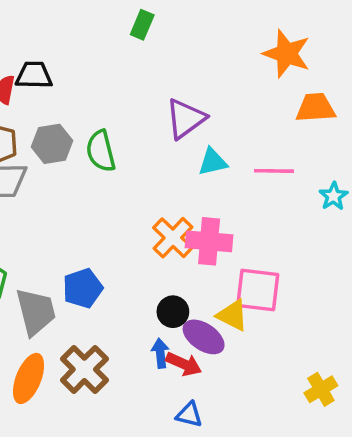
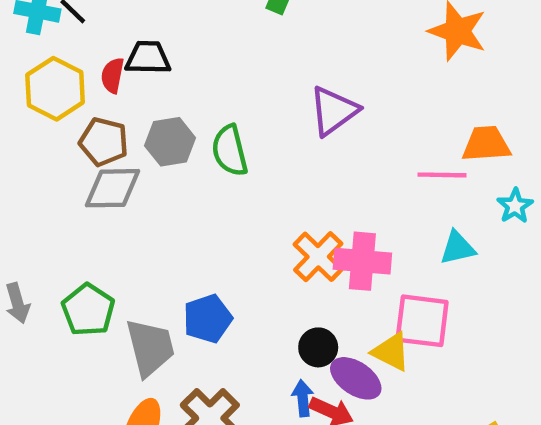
orange trapezoid: (315, 108) -> (486, 144), moved
cyan triangle: (213, 162) -> (457, 248), moved

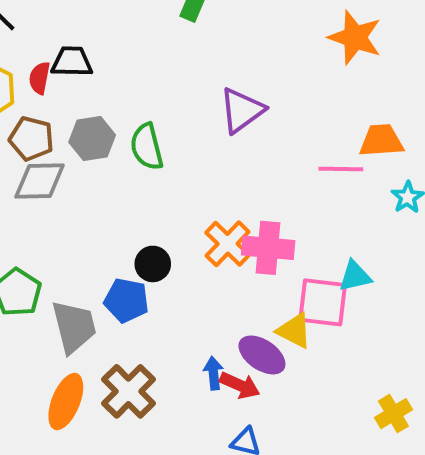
cyan triangle: (457, 248) -> (355, 276), moved
blue pentagon: (208, 319) -> (126, 300), turned 30
black circle: (318, 347) -> (153, 264), moved

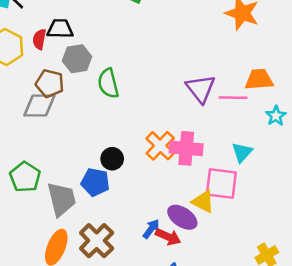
purple triangle: (242, 110) -> (201, 89), moved, turned -32
brown pentagon: (31, 139) -> (50, 83), moved
gray hexagon: (92, 139) -> (77, 59), moved
cyan triangle: (355, 276) -> (242, 152), moved, turned -35
blue arrow: (213, 373) -> (151, 229), turned 42

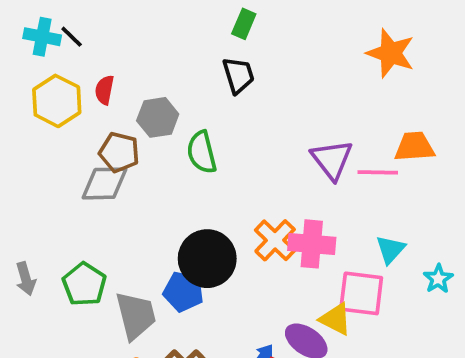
black trapezoid: (60, 29) -> (238, 75), moved, turned 72
cyan star: (276, 116) -> (438, 279), moved
black circle: (112, 159) -> (207, 259), size x1.8

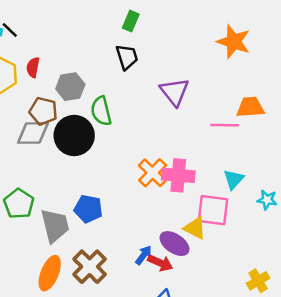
purple triangle: (332, 160) -> (174, 92), moved
black circle: (207, 259) -> (74, 135), moved
cyan star: (438, 279) -> (267, 200), turned -30

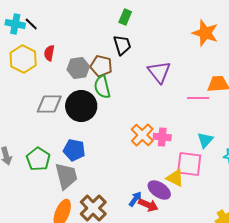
brown pentagon: (43, 111) -> (101, 66), moved
pink cross: (178, 175) -> (162, 137), size x0.7
blue pentagon: (88, 209) -> (74, 150), moved

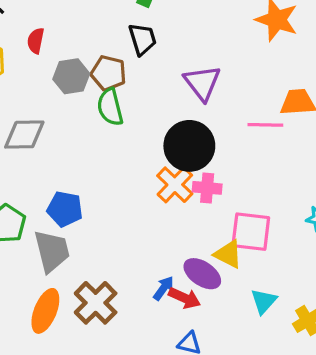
red semicircle: (49, 53) -> (36, 41), moved
black circle: (81, 106) -> (189, 146), moved
cyan triangle: (205, 140) -> (264, 301), moved

